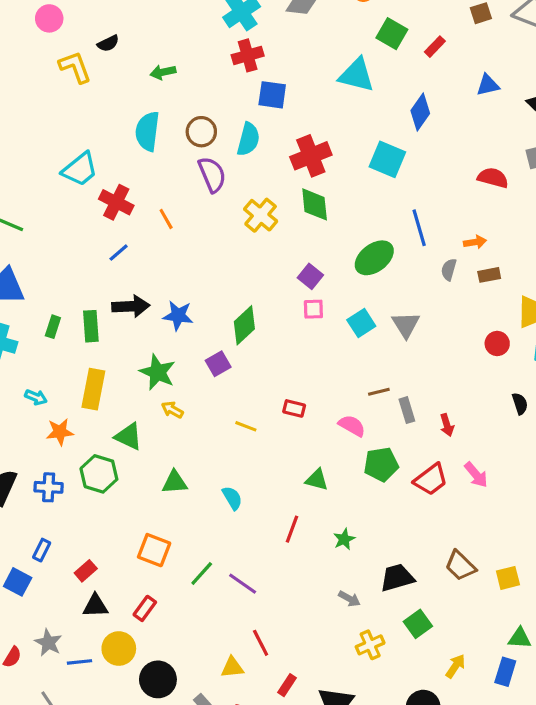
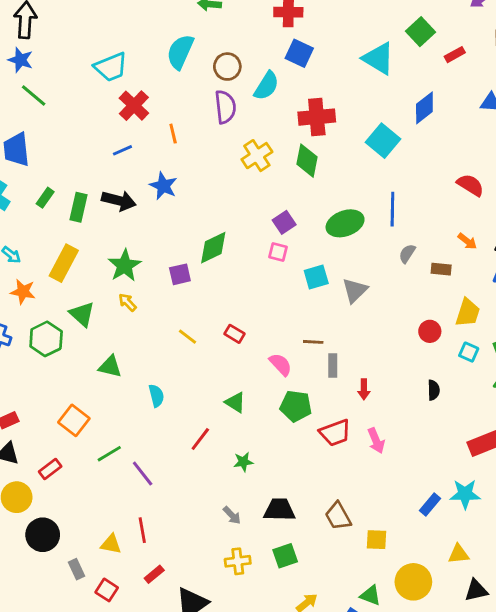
orange arrow: (475, 242) -> (467, 241), moved, turned 30
blue star: (178, 315) -> (163, 186), moved

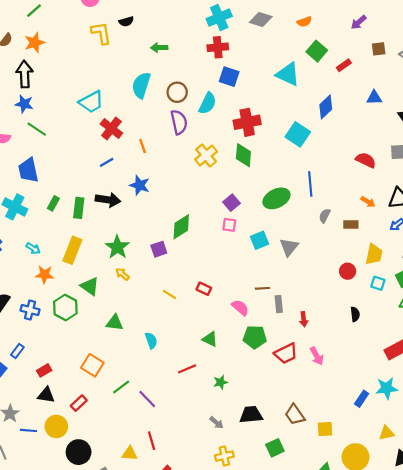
red line: (200, 439) -> (187, 369), turned 36
green square: (285, 556) -> (275, 448), moved

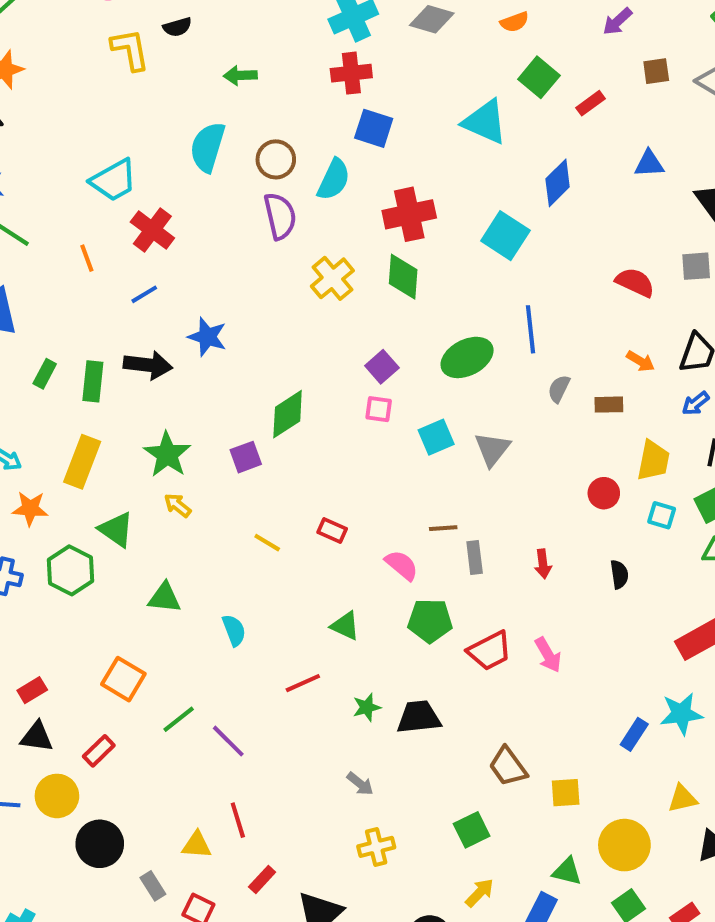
orange line: (143, 146) -> (87, 258), moved
red arrow: (304, 319) -> (543, 564), moved
black trapezoid: (251, 415) -> (419, 717), moved

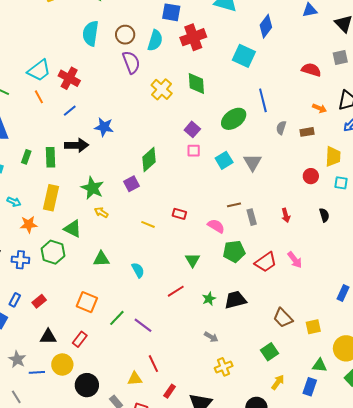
cyan trapezoid: (114, 180) -> (39, 70), moved
red cross: (409, 214) -> (193, 37), moved
green triangle: (345, 626) -> (193, 260), turned 42
red rectangle: (32, 690) -> (39, 301), moved

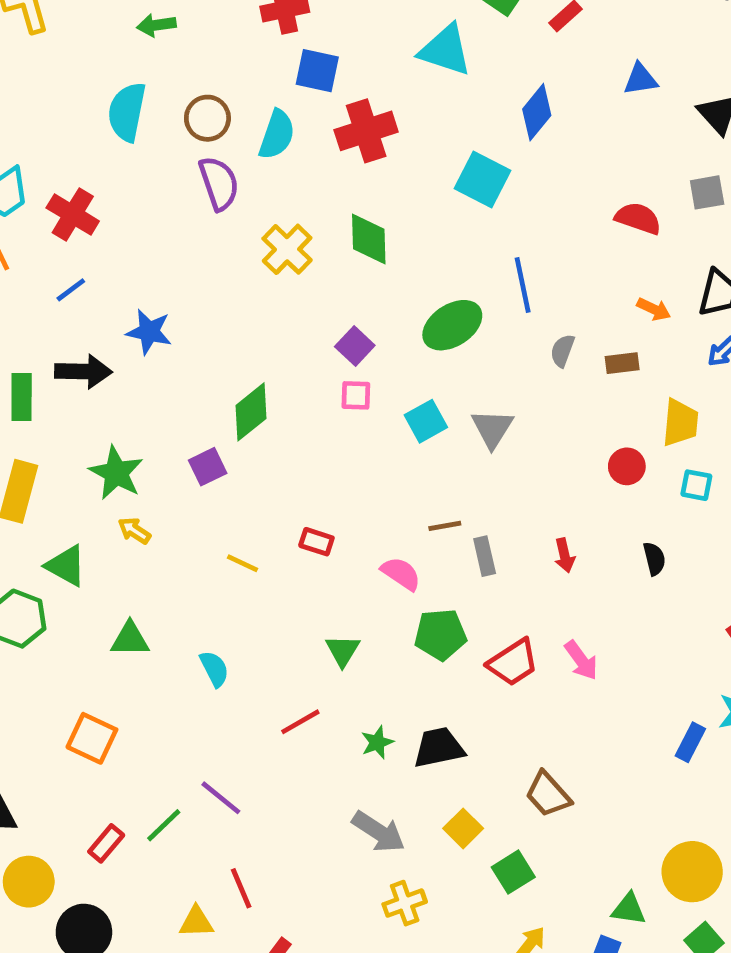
green line: (117, 318) -> (164, 825), moved
yellow square: (313, 327) -> (463, 828), moved, turned -35
gray arrow: (211, 337) -> (379, 832), size x1.6
red rectangle: (80, 339) -> (106, 843), moved

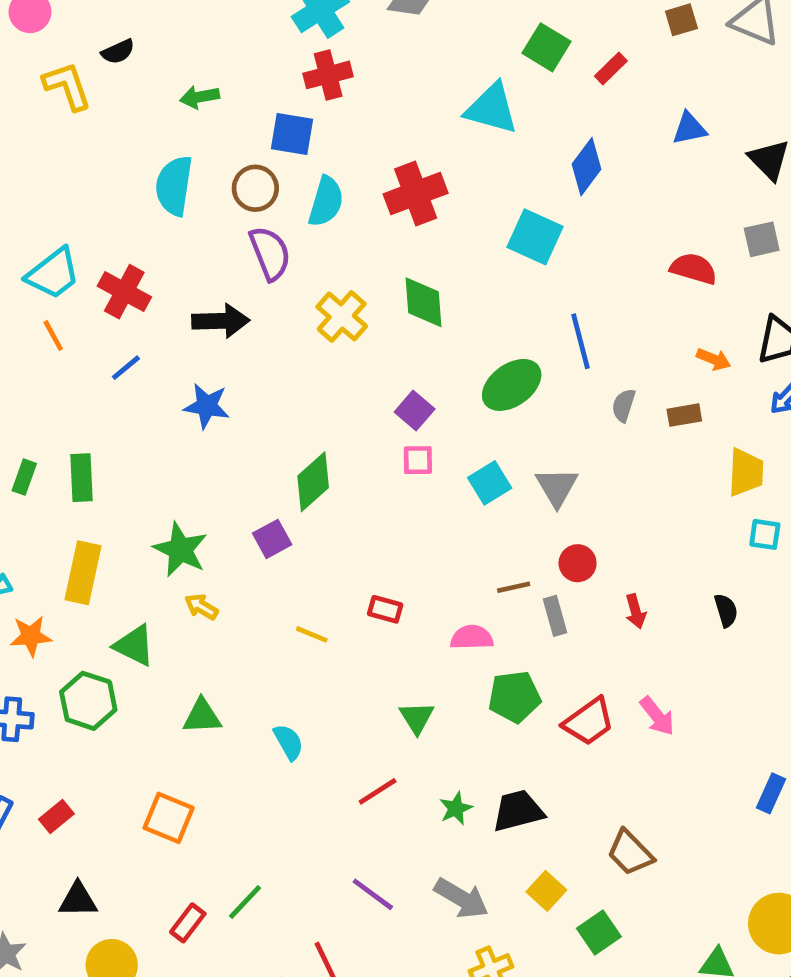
blue square: (317, 71) -> (292, 134), moved
black arrow: (83, 372) -> (221, 321), moved
red circle: (627, 466) -> (578, 563), moved
pink semicircle: (401, 574) -> (472, 637), turned -33
purple line: (221, 798) -> (373, 894), moved

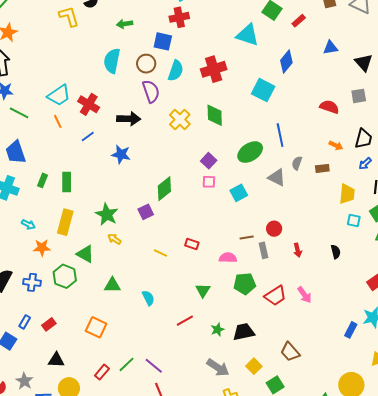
gray triangle: (557, 487) -> (277, 177), moved, turned -36
purple line: (373, 894) -> (154, 366), moved

